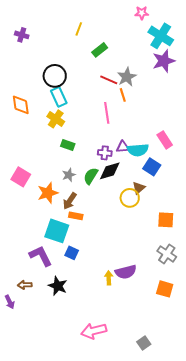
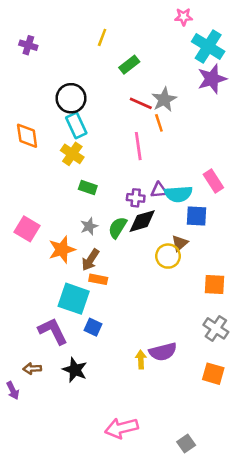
blue square: (152, 167) -> (196, 216), turned -30

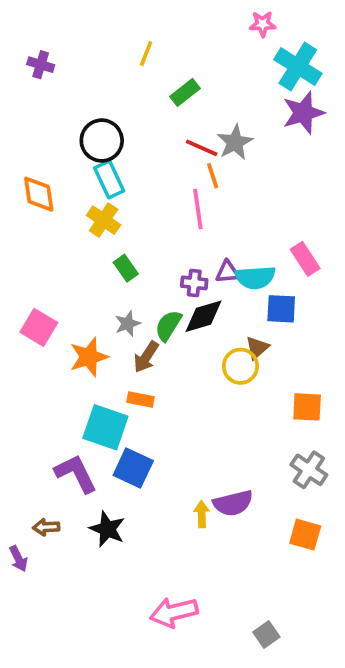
orange line: (159, 123) -> (213, 176), moved
green rectangle: (88, 187) -> (126, 268), turned 36
brown arrow: (90, 260) -> (146, 357), moved
blue square: (93, 327) -> (133, 468), size x1.5

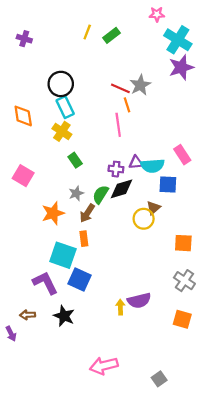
green rectangle: (185, 92) -> (112, 35), moved
pink square: (39, 327) -> (23, 176), moved
orange rectangle: (141, 400) -> (84, 239), turned 72

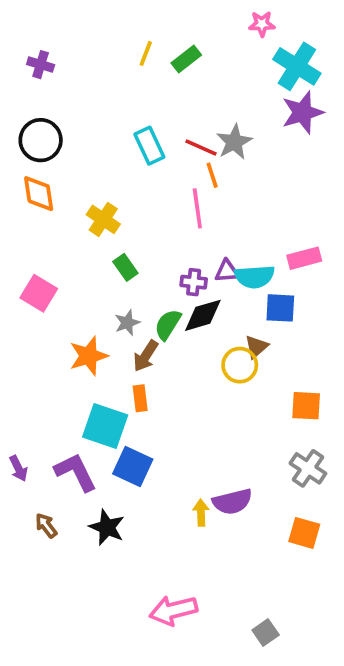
black circle: (61, 84) -> (41, 140), moved
cyan rectangle: (65, 107) -> (149, 146), moved
pink rectangle: (182, 155) -> (304, 258), turned -72
brown arrow: (28, 315) -> (46, 526), turned 56
purple arrow: (11, 334) -> (18, 468), moved

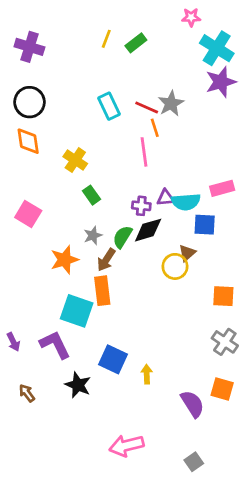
purple cross: (41, 65) -> (29, 47), size x1.5
orange rectangle: (140, 398) -> (102, 291), size x1.5
blue square: (133, 467) -> (113, 359), moved
purple semicircle: (232, 502) -> (192, 404), moved, turned -108
brown arrow: (46, 526) -> (27, 393), moved

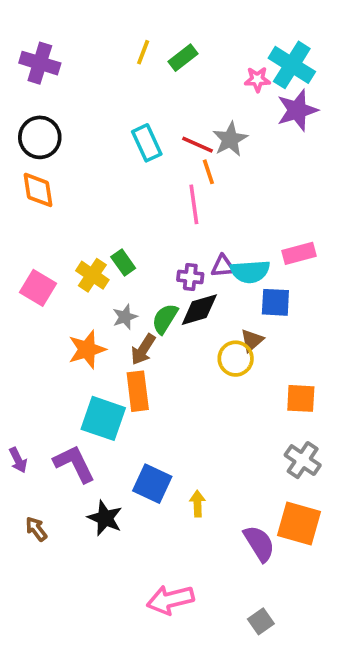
pink star: (191, 17) -> (257, 79), moved
yellow cross: (75, 160) -> (92, 275), moved
orange square: (222, 389) -> (299, 524), size x1.4

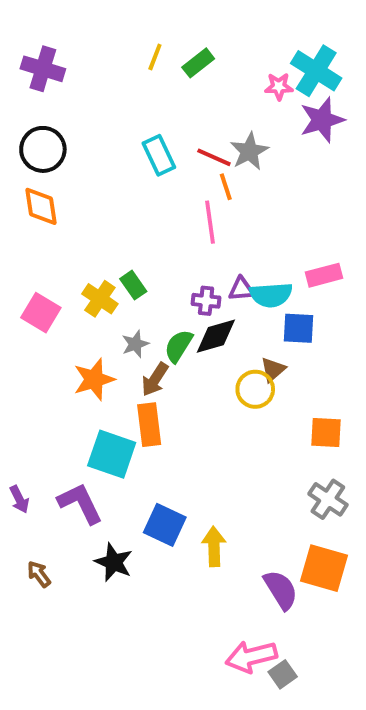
yellow arrow: (198, 504) -> (214, 546), size x1.4
pink arrow: (170, 600) -> (251, 657), moved

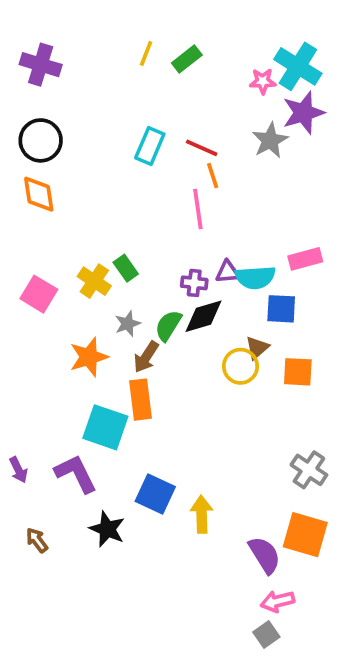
gray star: (249, 151) -> (270, 140), moved
cyan rectangle: (159, 155) -> (150, 146), turned 48
orange square: (326, 432) -> (298, 372), moved
pink arrow: (251, 657) -> (277, 601), moved, size x0.7

